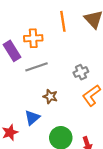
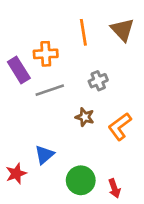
gray cross: (81, 72) -> (98, 81), moved
brown star: (50, 96) -> (85, 117), moved

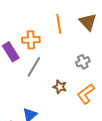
gray cross: (98, 81) -> (83, 62), moved
gray line: (50, 90) -> (34, 67), turned -40

